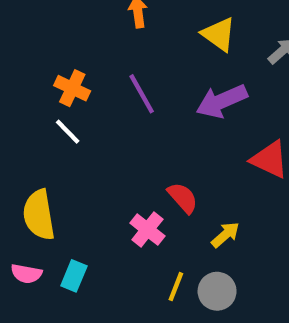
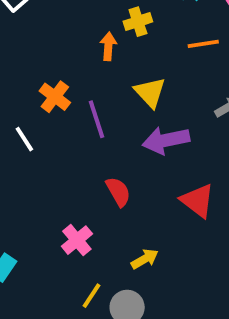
yellow triangle: (219, 34) -> (150, 92), moved
orange cross: (72, 88) -> (55, 97), moved
red semicircle: (183, 198) -> (118, 192), moved

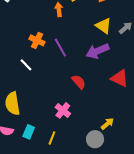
yellow triangle: (150, 92) -> (103, 26), moved
yellow arrow: (145, 259) -> (107, 124), moved
yellow line: (92, 296) -> (52, 138), moved

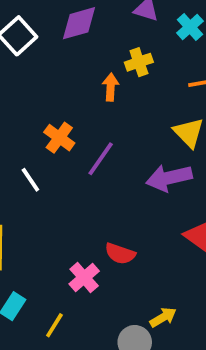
purple line: (60, 48) -> (101, 159), turned 54
red semicircle: (79, 82) -> (120, 254), moved, turned 140

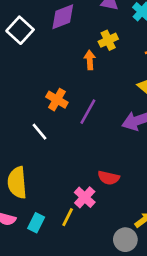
yellow line: (54, 325) -> (68, 217), moved

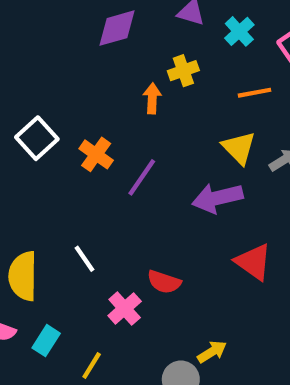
white square: (20, 30) -> (37, 138), moved
white line: (39, 132) -> (84, 259), moved
yellow line: (68, 217) -> (92, 366), moved

